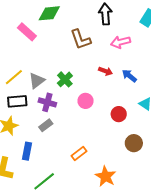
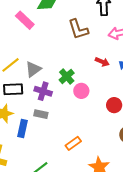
green cross: (65, 79) -> (67, 76), moved
gray rectangle: (46, 125) -> (41, 114), turned 48
blue rectangle: (27, 151) -> (22, 128), moved

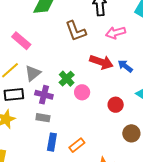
pink rectangle: (25, 20) -> (21, 41), moved
red arrow: (102, 62) -> (101, 62), size x1.6
blue rectangle: (22, 128) -> (52, 142), moved

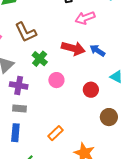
brown L-shape: (76, 31) -> (26, 32), moved
green cross: (67, 79) -> (40, 59), moved
blue rectangle: (52, 142) -> (15, 133), moved

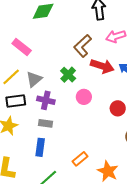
brown L-shape: (26, 32) -> (83, 46), moved, turned 70
orange rectangle: (56, 133) -> (80, 159), moved

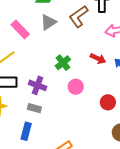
brown L-shape: (83, 46) -> (79, 16), moved
red arrow: (102, 66) -> (98, 59), size x0.7
gray triangle: (34, 79) -> (48, 22), moved

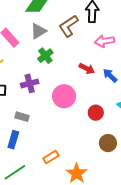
green cross: (63, 63) -> (45, 56), moved
purple cross: (38, 85) -> (30, 83), moved, turned -36
pink circle: (76, 87) -> (64, 96), size x1.5

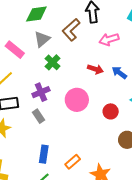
gray rectangle: (22, 117) -> (38, 116), moved, turned 48
blue rectangle: (13, 140) -> (44, 154), moved

